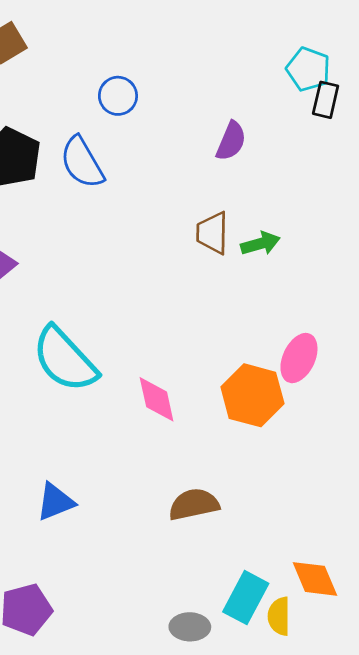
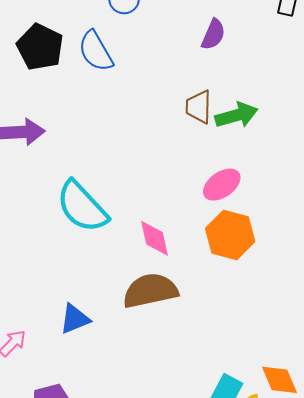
green arrow: (260, 244) -> (236, 115), size x1.4
pink ellipse: (299, 358) -> (222, 185), moved, turned 30
brown semicircle: (194, 504) -> (150, 291), moved, size x1.4

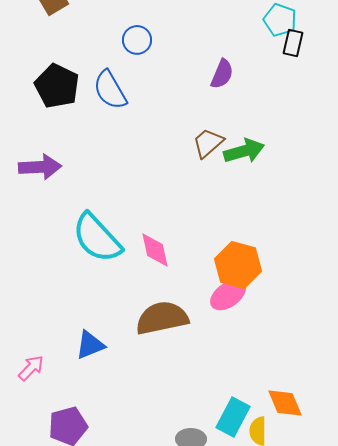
brown trapezoid: (199, 107) -> (208, 143), turned 48
pink ellipse: (222, 185) -> (228, 295), moved
pink diamond: (155, 238) -> (155, 250), moved

